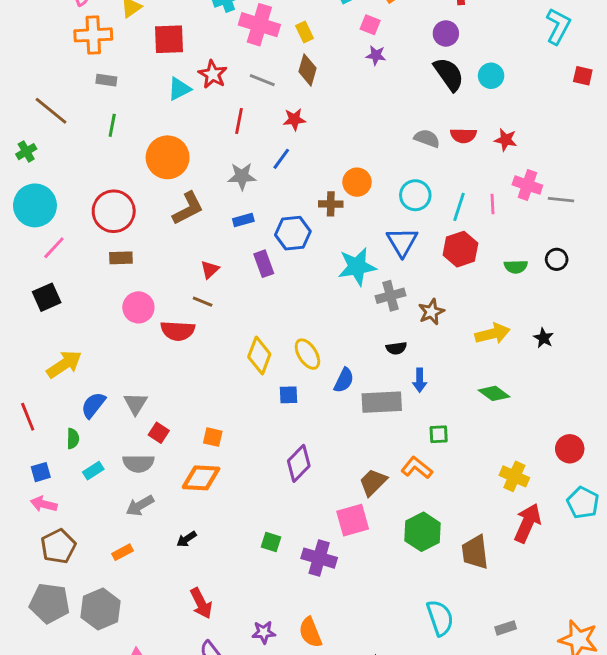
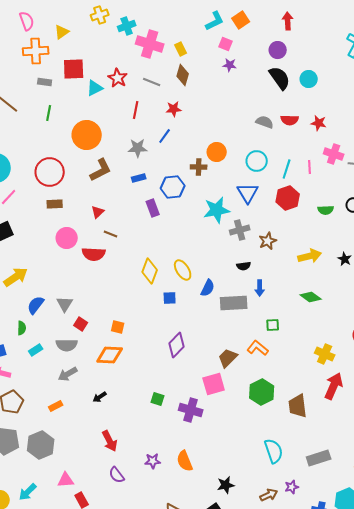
red square: (169, 39) -> (74, 69), moved
red triangle: (210, 270) -> (98, 212), moved
gray rectangle: (506, 628) -> (319, 458), size x1.6

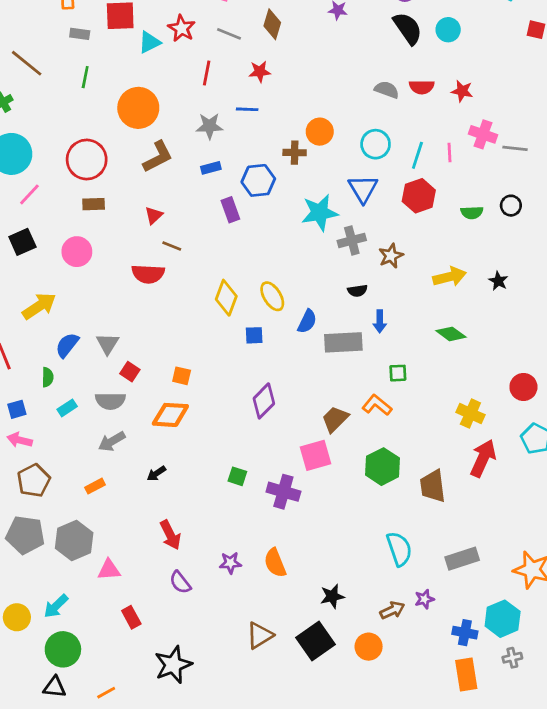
blue line: (165, 136) -> (247, 109), turned 56
pink circle: (67, 238) -> (77, 252), moved
pink triangle: (66, 480) -> (109, 570), moved

